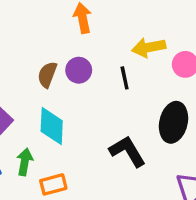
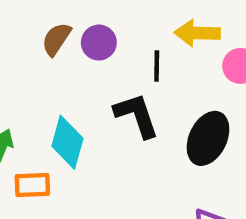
cyan diamond: (52, 126) -> (67, 142), moved
black L-shape: (127, 151) -> (137, 115), moved

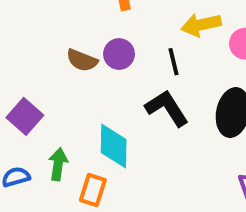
brown semicircle: (56, 39) -> (82, 60), turned -88
orange rectangle: (32, 185) -> (93, 190), turned -56

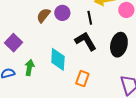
brown semicircle: (82, 60) -> (43, 15), turned 105
orange rectangle: (93, 190) -> (82, 79), moved

